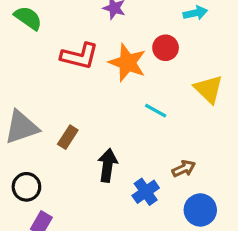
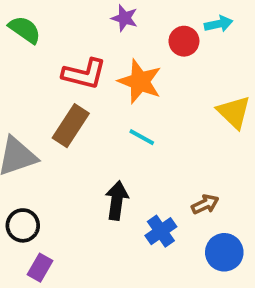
red circle: (166, 48) -> (184, 41), moved
cyan line: (156, 111) -> (142, 137), moved
brown rectangle: (68, 137) -> (71, 126), moved, size x1.5

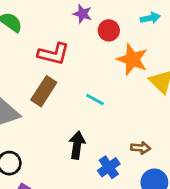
red circle: (184, 41) -> (109, 30), moved
orange star: (140, 81) -> (132, 59), moved
brown arrow: (205, 204) -> (141, 148), turned 30

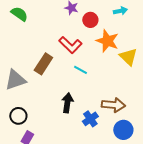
red L-shape: (53, 54) -> (70, 45), moved, turned 30
brown arrow: (141, 148) -> (113, 105), size x1.6

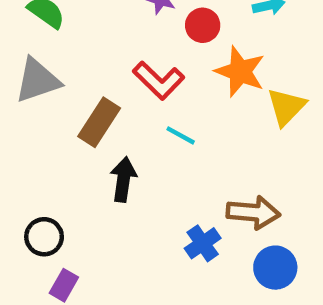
yellow triangle: (128, 57) -> (286, 107), turned 30
gray triangle: (15, 80) -> (37, 80), moved
black arrow: (67, 103) -> (123, 179), moved

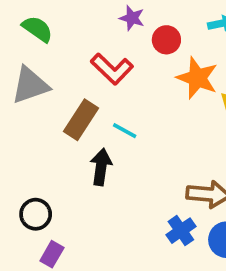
red L-shape: (159, 80) -> (112, 69), moved
cyan line: (181, 135) -> (125, 131), moved
blue cross: (203, 243) -> (181, 231), moved

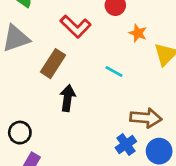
orange star: (197, 78) -> (138, 33), size x0.6
cyan line: (125, 131) -> (114, 72), moved

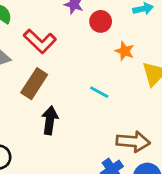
red L-shape: (76, 26) -> (40, 41), moved

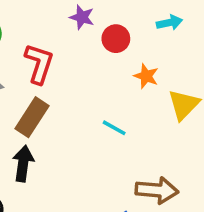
red L-shape: (40, 41) -> (39, 64), turned -116
black arrow: (50, 120) -> (23, 164), moved

